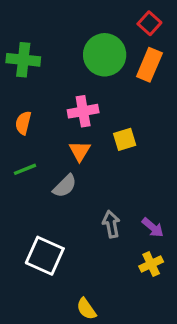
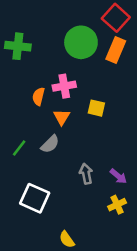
red square: (149, 23) -> (116, 18), size x1.5
orange semicircle: (23, 123) -> (38, 96), moved
yellow square: (125, 139) -> (96, 108), turned 30
green line: (25, 169) -> (19, 148), moved, turned -30

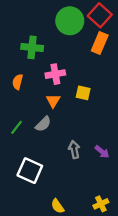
green circle: (81, 42) -> (70, 21), moved
green cross: (18, 46) -> (32, 47), moved
orange semicircle: (38, 96) -> (18, 82), moved
yellow cross: (117, 205) -> (101, 204), moved

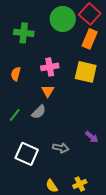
green cross: (32, 47) -> (24, 33), moved
yellow square: (83, 93) -> (86, 72), moved, size x1.6
gray arrow: (74, 150) -> (61, 148), moved, turned 112
yellow cross: (101, 204) -> (80, 184), moved

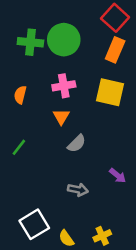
green circle: (63, 19) -> (64, 40), moved
gray semicircle: (39, 112) -> (77, 144), moved
white square: (27, 154) -> (34, 224), moved, turned 35

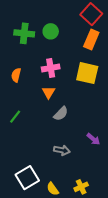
green circle: (64, 40) -> (51, 31), size x0.6

